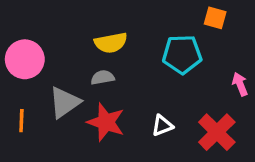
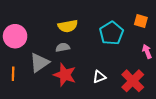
orange square: (215, 18) -> (141, 21), moved
cyan pentagon: (182, 54) -> (111, 33), turned -30

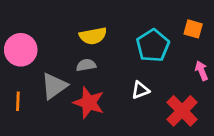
white triangle: (99, 77) -> (140, 90), moved

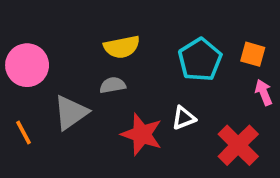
orange square: (193, 29) -> (253, 54), moved
orange line: (18, 101) -> (23, 132), turned -30
red star: (89, 103) -> (142, 134), moved

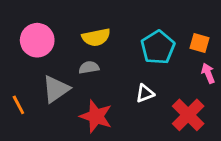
pink circle: (27, 65) -> (37, 40), moved
red star: (142, 134) -> (96, 116), moved

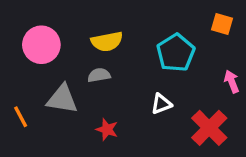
orange square: (200, 43) -> (222, 24), moved
gray triangle: (56, 89) -> (62, 99), turned 44
red star: (96, 116) -> (107, 129), size x0.6

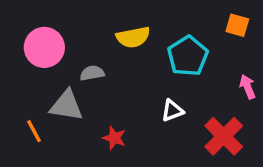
yellow semicircle: (107, 42) -> (133, 37), moved
gray semicircle: (99, 75) -> (92, 73), moved
orange line: (21, 117) -> (34, 131), moved

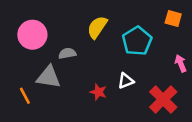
yellow semicircle: (133, 37) -> (97, 27), turned 135
red star: (114, 138) -> (98, 92), moved

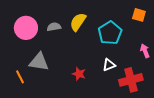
gray semicircle: (67, 53) -> (54, 27), moved
white triangle: (126, 81) -> (109, 65), moved
red cross: (163, 99) -> (131, 80), turned 30

